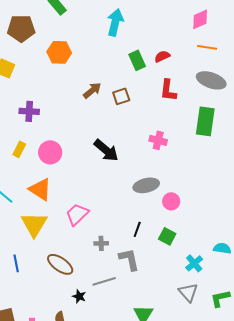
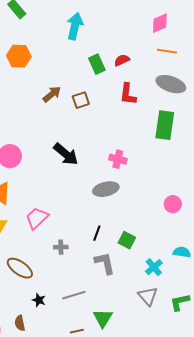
pink cross: (158, 140) -> (118, 159), moved
pink circle: (171, 201) -> (173, 204), moved
gray L-shape: (129, 259) -> (105, 263), moved
gray line: (104, 281) -> (74, 295), moved

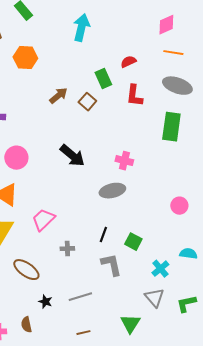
green rectangle: (97, 64) -> (103, 79), moved
brown square: (81, 100) -> (87, 102), turned -30
green triangle: (103, 318) -> (130, 324), moved

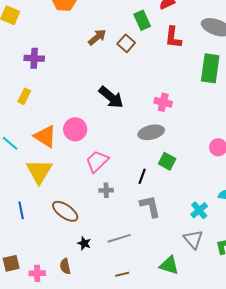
pink circle: (16, 158) -> (75, 129), moved
pink trapezoid: (43, 220) -> (97, 161), moved
green square: (133, 242) -> (167, 161), moved
green triangle: (130, 324) -> (169, 265), turned -45

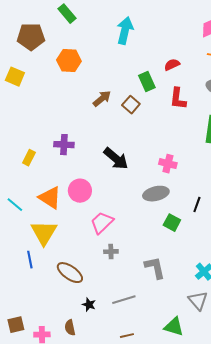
purple cross: (34, 58) -> (64, 145), moved
black line: (142, 176) -> (197, 205), moved
blue line: (21, 210) -> (30, 260), moved

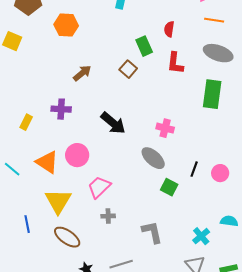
red semicircle: (172, 65) -> (169, 29), turned -56
brown arrow: (102, 99) -> (82, 73), moved
gray ellipse: (156, 194) -> (153, 158), turned 55
yellow triangle: (44, 233) -> (58, 201), moved

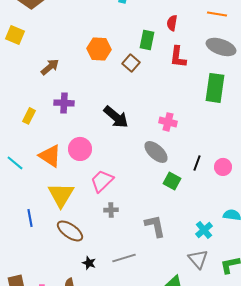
orange hexagon: (66, 25) -> (99, 49), moved
green rectangle: (144, 46) -> (147, 40), turned 36
brown arrow: (82, 73) -> (50, 67), moved

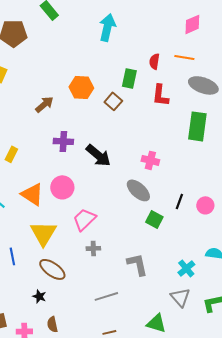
orange line: (217, 14) -> (184, 57), moved
brown arrow: (50, 67) -> (44, 104), moved
purple cross: (64, 103) -> (63, 141), moved
black star: (89, 263) -> (39, 296), moved

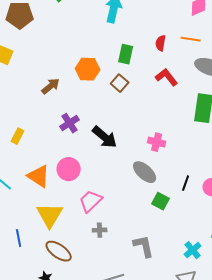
green rectangle: (129, 78) -> (126, 54), moved
red L-shape: (160, 95) -> (167, 77), turned 135
purple cross: (63, 141) -> (70, 123), turned -36

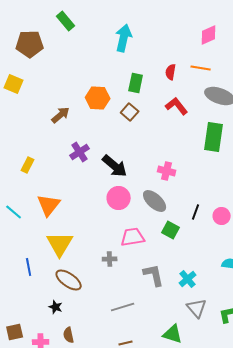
pink circle: (69, 169) -> (119, 198), moved
orange triangle: (39, 176) -> (49, 205), turned 35
pink trapezoid: (91, 201) -> (133, 237), moved, turned 35
cyan cross: (193, 250) -> (188, 279), moved

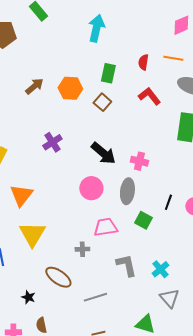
brown arrow: (61, 115) -> (34, 86), moved
black arrow: (115, 166) -> (103, 153), moved
gray ellipse: (155, 201) -> (127, 191), turned 55
brown ellipse: (69, 280) -> (58, 277), moved

